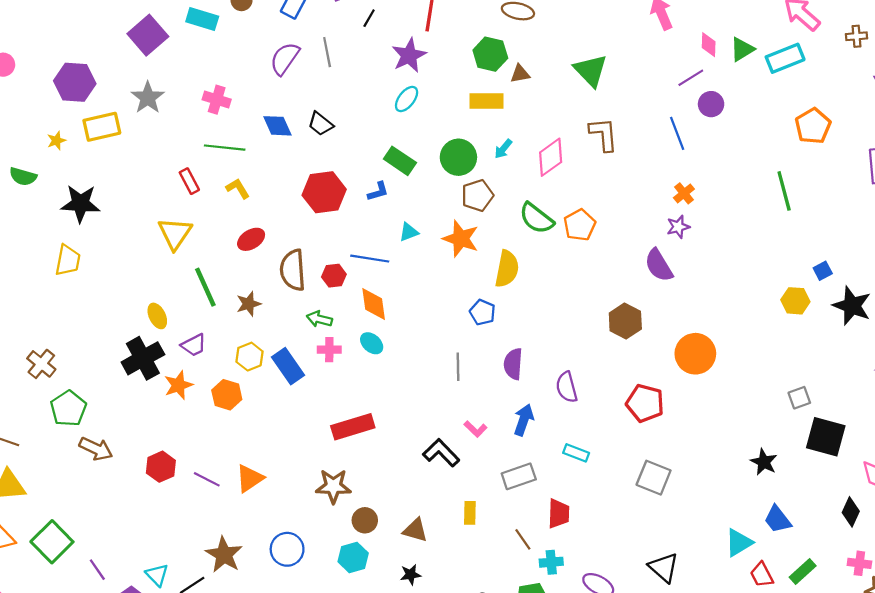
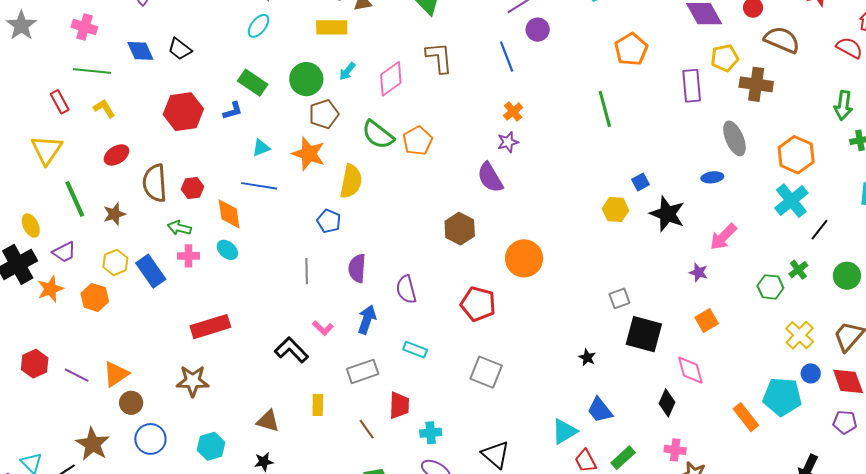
blue line: (370, 259) -> (259, 186), moved
black star: (764, 462) -> (587, 357), size x0.7
brown circle: (365, 520) -> (131, 403), moved
cyan cross: (551, 562) -> (431, 433), moved

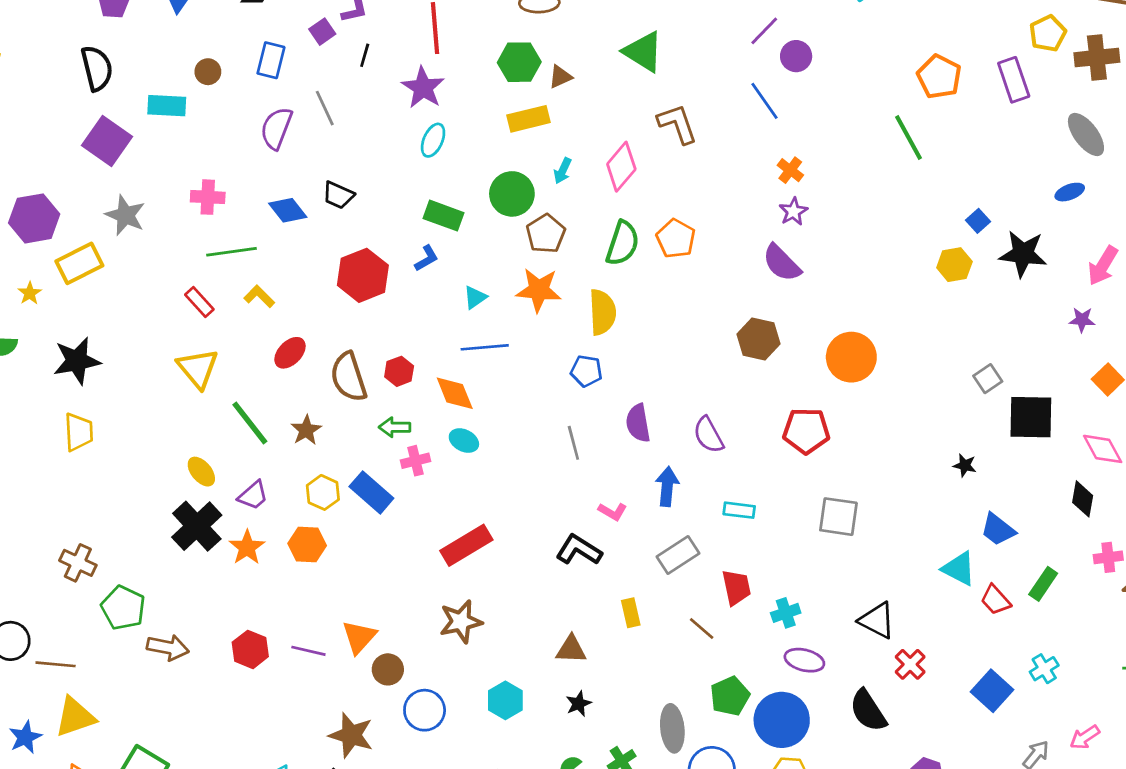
orange pentagon: (631, 49) -> (939, 77), moved
green semicircle: (378, 135) -> (623, 243), turned -96
cyan triangle: (564, 431) -> (959, 569), turned -48

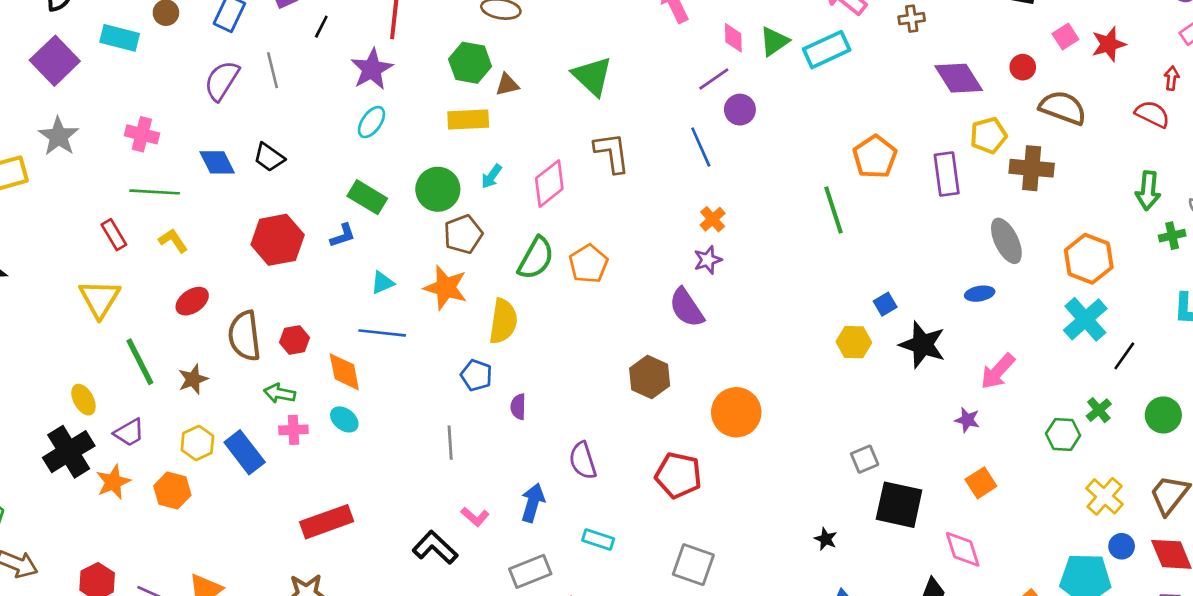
purple semicircle: (638, 423) -> (518, 407), moved, size x0.7

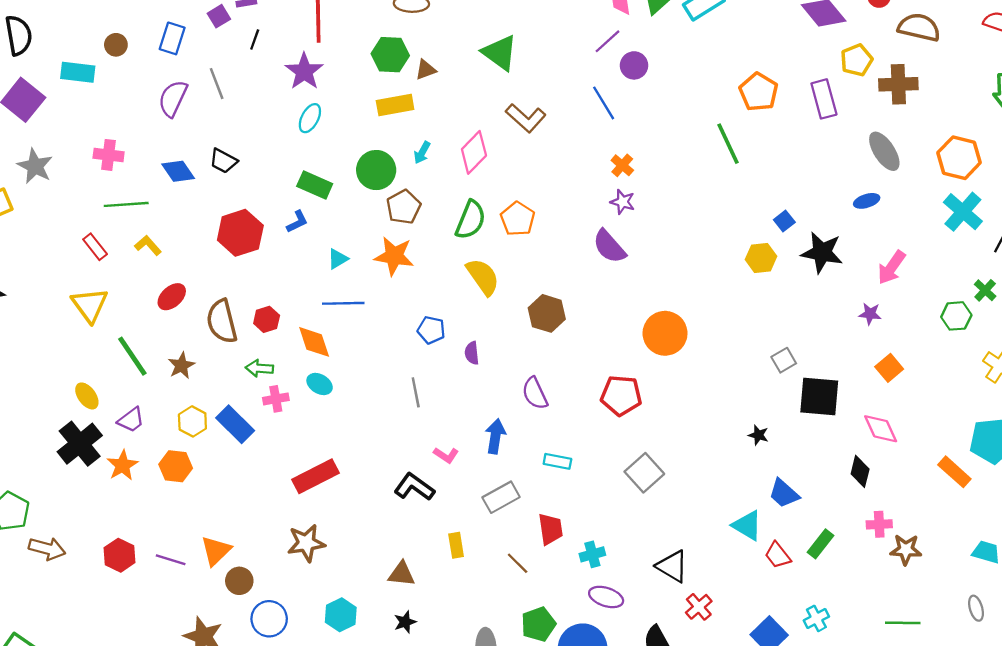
brown L-shape: (612, 153) -> (526, 118), turned 147
purple star: (708, 260) -> (623, 202), turned -30
yellow semicircle: (503, 321) -> (483, 277), moved, turned -36
brown hexagon: (650, 377) -> (547, 313), moved
gray square: (693, 565) -> (644, 473), turned 36

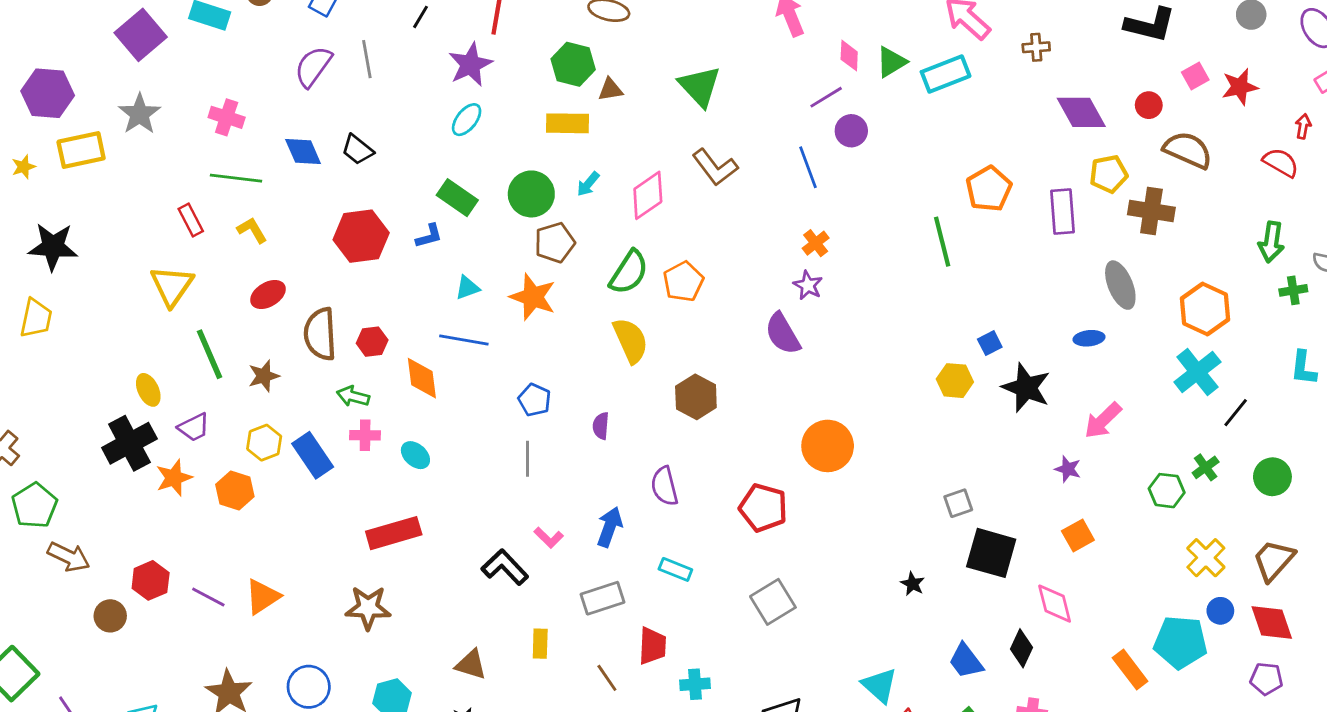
blue pentagon: (431, 330) -> (535, 400), moved
cyan ellipse: (320, 384) -> (415, 455), moved
blue trapezoid: (784, 493) -> (966, 661), moved
brown circle: (239, 581) -> (110, 616), moved

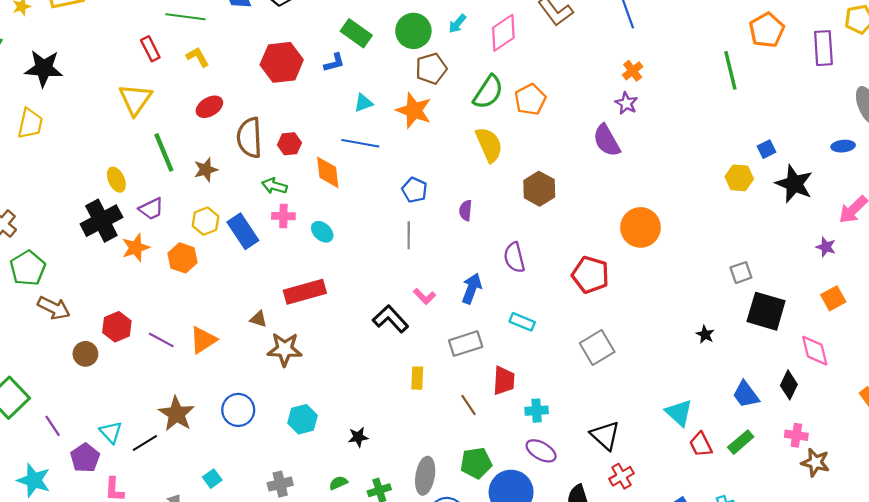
brown triangle: (471, 664) -> (258, 319), moved, size x0.7

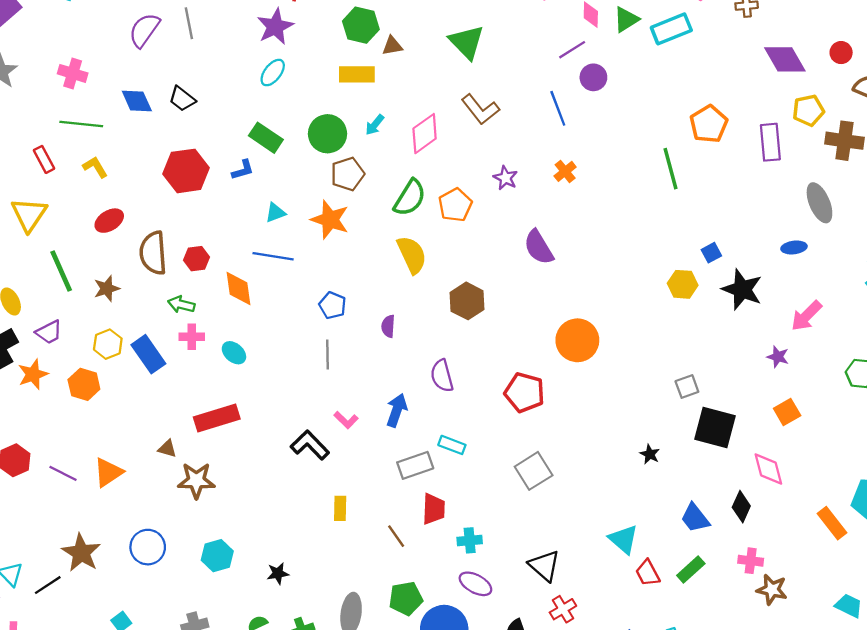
purple star: (626, 103) -> (505, 178), moved
gray rectangle: (466, 344) -> (415, 465), moved

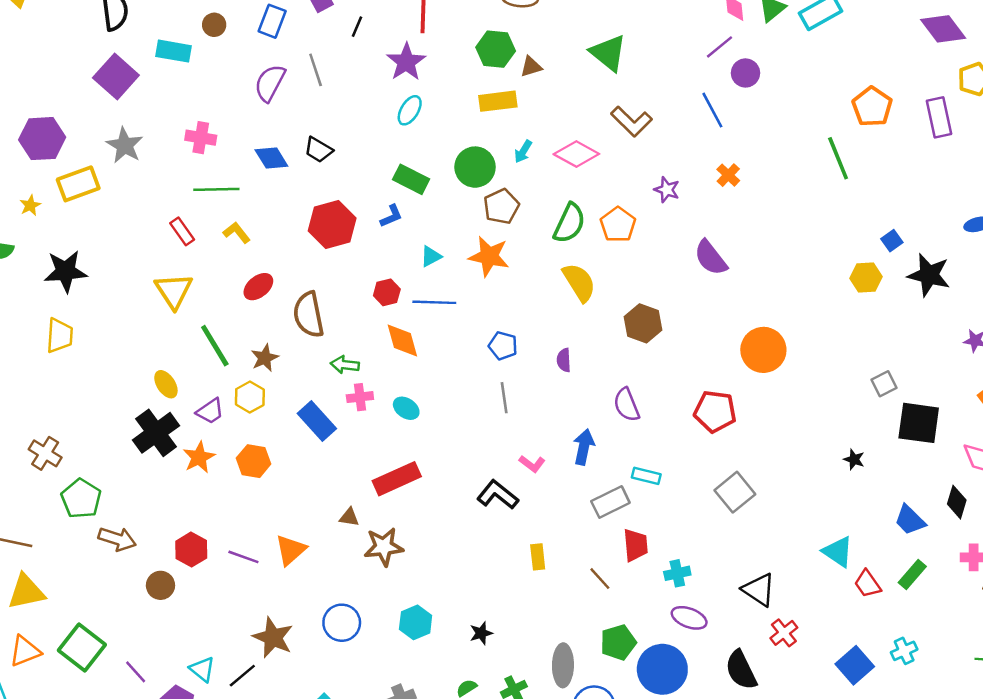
pink diamond: (425, 134) -> (576, 154), turned 72
red hexagon: (196, 259) -> (387, 292), moved
yellow hexagon: (108, 344) -> (250, 397), moved

